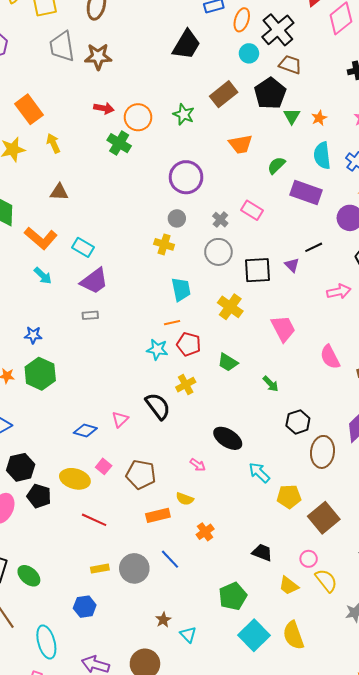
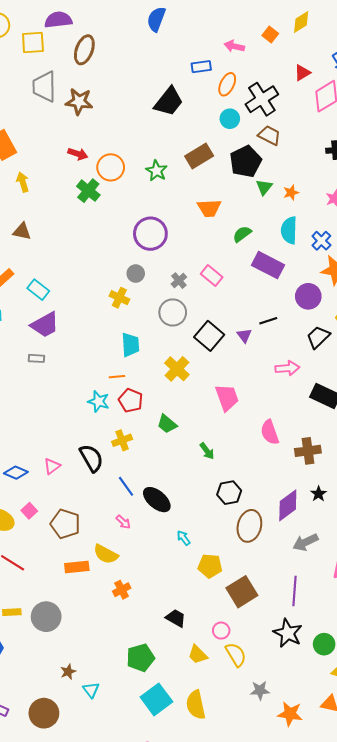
black square: (257, 270) -> (209, 336), turned 36
cyan arrow: (259, 473) -> (184, 538), size x0.7
yellow semicircle: (185, 499) -> (106, 554), size x1.4
blue line: (170, 559) -> (126, 486), moved

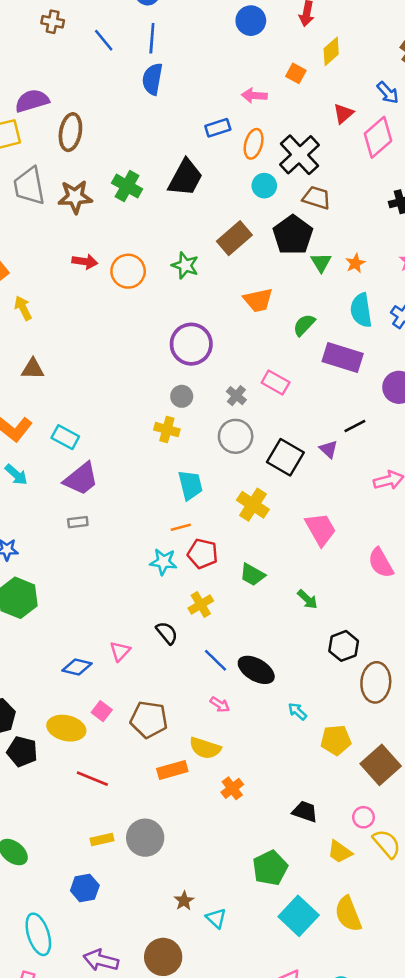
green cross: (88, 191) -> (127, 186), moved
black semicircle: (91, 458) -> (167, 633), size x0.7

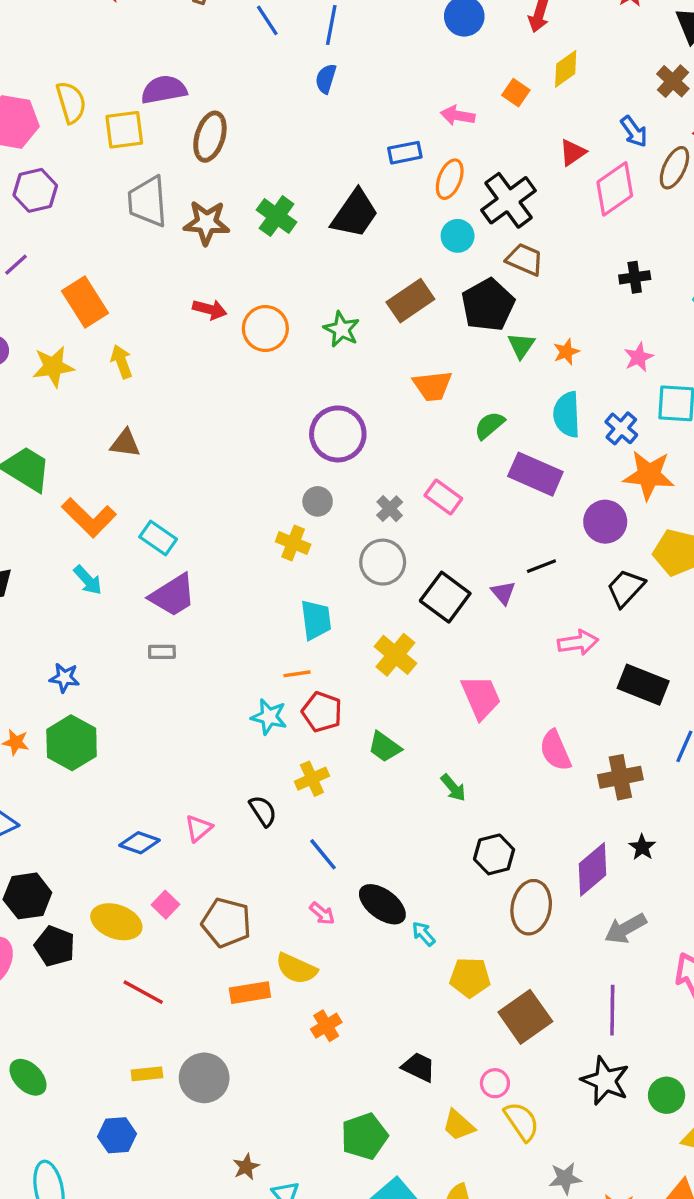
blue semicircle: (152, 79) -> (326, 79), size x0.7
black ellipse: (256, 670) -> (382, 904), moved

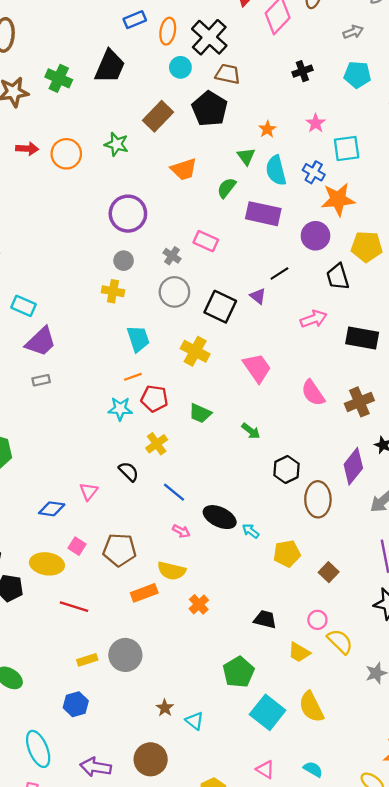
green triangle: (521, 346) -> (246, 156), moved
black trapezoid: (626, 588) -> (338, 277), turned -48
brown square: (525, 1017) -> (329, 572), size x0.6

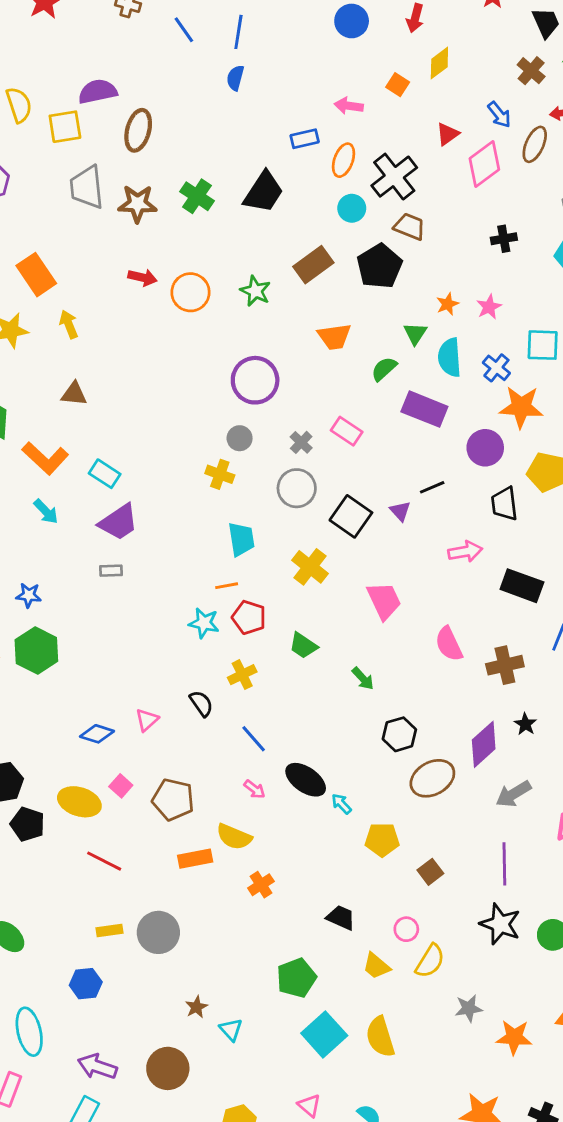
pink star: (316, 123) -> (489, 307), moved
brown ellipse: (318, 499) -> (432, 778), turned 52
yellow semicircle: (340, 641) -> (430, 961), turned 68

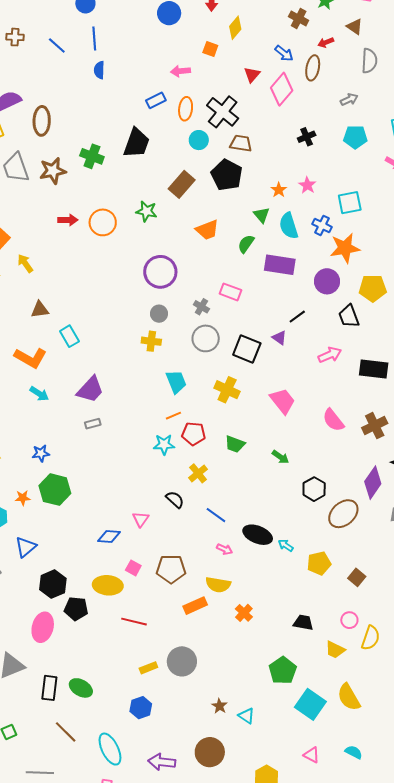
cyan rectangle: (105, 474) -> (69, 336), moved, turned 40

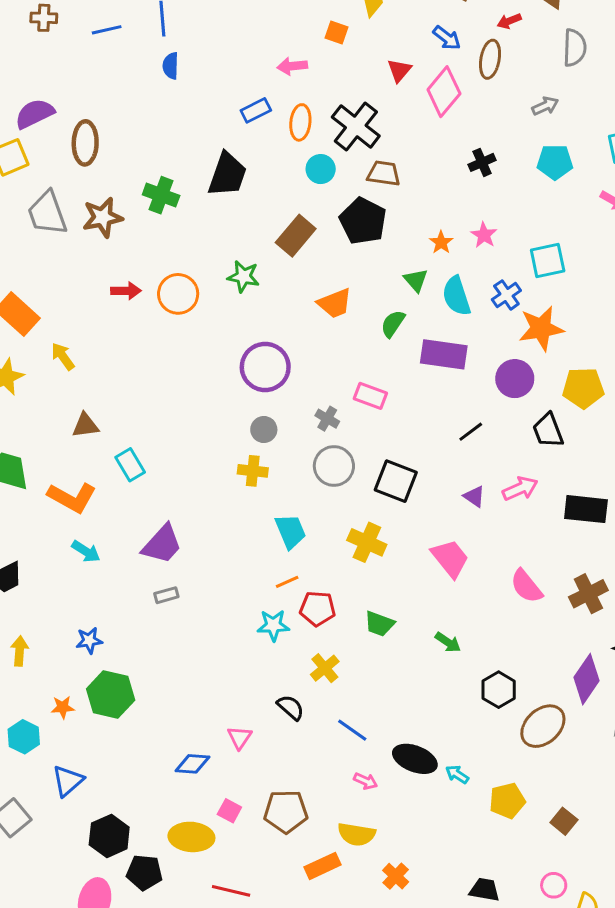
blue line: (57, 46) -> (107, 30), turned -54
blue cross: (322, 225) -> (506, 295), turned 30
purple triangle: (279, 338) -> (474, 496), moved

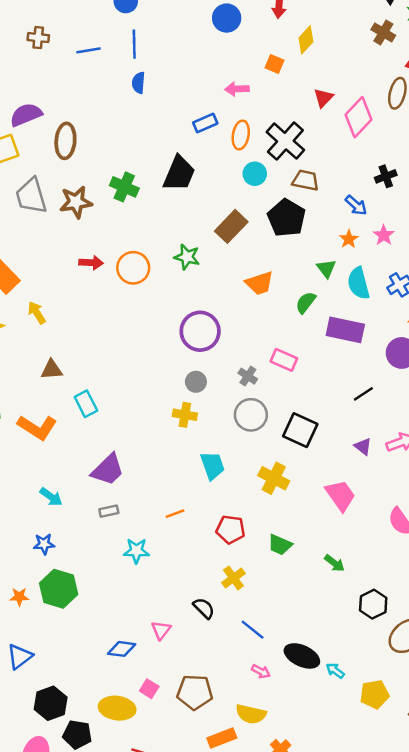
blue arrow: (447, 38) -> (356, 205), moved
cyan arrow: (86, 551) -> (51, 497), moved
orange line: (287, 582) -> (175, 514), moved
cyan star: (273, 625) -> (136, 551), moved

